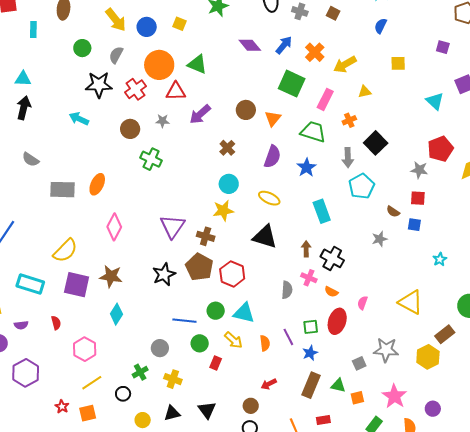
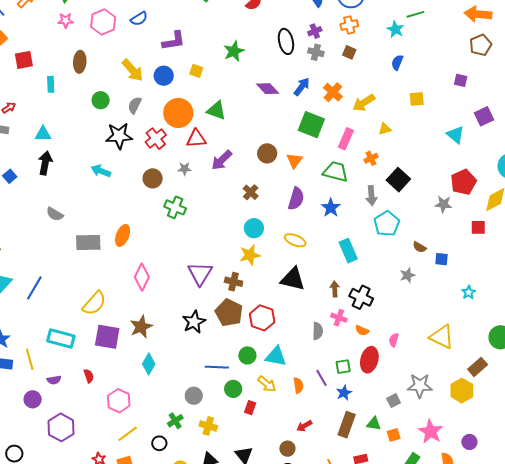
red square: (418, 198) -> (478, 227), moved
brown star: (111, 276) -> (141, 327), turned -30

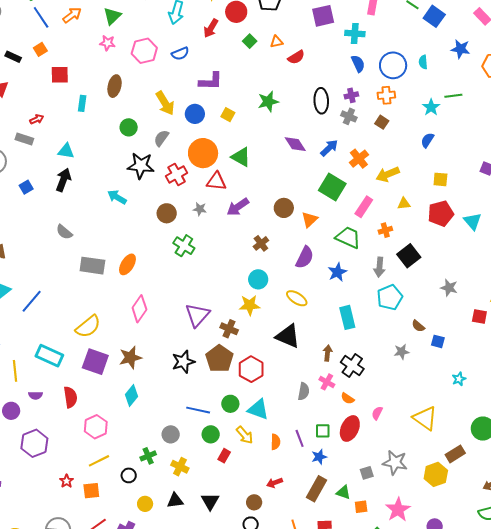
red pentagon: (463, 182) -> (441, 213), moved
red semicircle: (89, 376) -> (70, 397), size x1.5

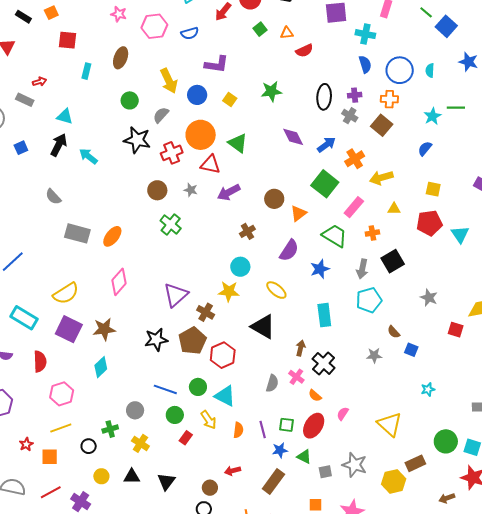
brown square: (382, 122) -> (382, 125), size x1.5
cyan arrow: (117, 197) -> (88, 156), moved
green triangle: (343, 492) -> (304, 457), moved

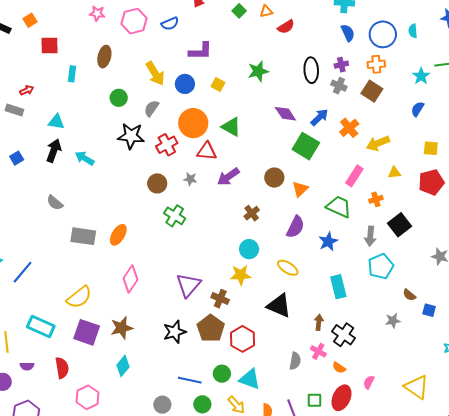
green square: (325, 184) -> (306, 146), moved

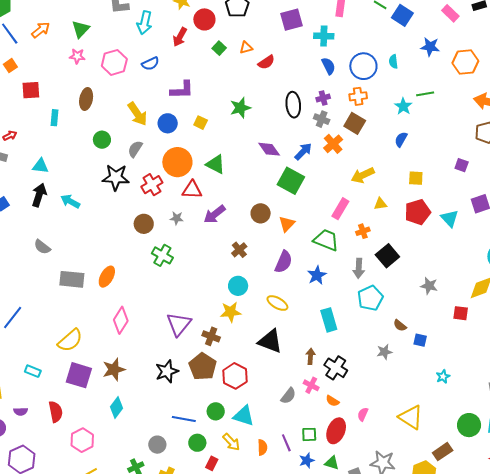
orange cross: (349, 128) -> (333, 144), moved
cyan rectangle: (41, 326) -> (33, 371), size x0.6
gray semicircle: (295, 361) -> (288, 396), turned 30

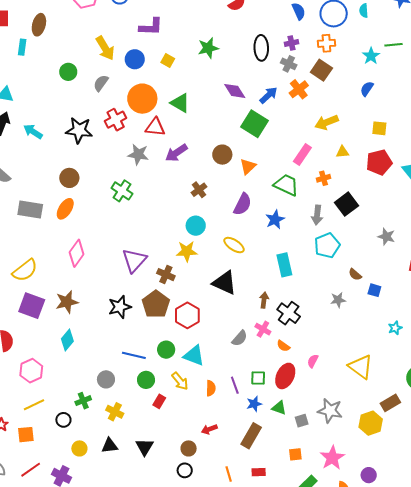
brown ellipse: (86, 99) -> (39, 25), moved
black star: (116, 177) -> (79, 130), moved
gray star: (177, 218) -> (138, 154), size x1.5
brown circle: (144, 224) -> (69, 178), moved

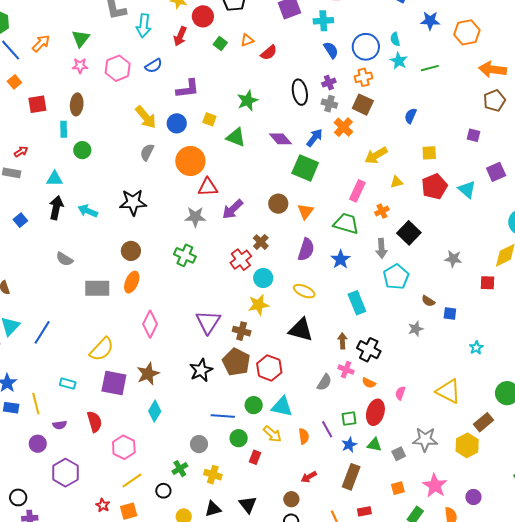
cyan star: (371, 56) -> (399, 61), moved
green circle: (68, 72) -> (82, 150), moved
green triangle: (180, 103) -> (236, 137), moved
red cross: (116, 120) -> (241, 260), moved

